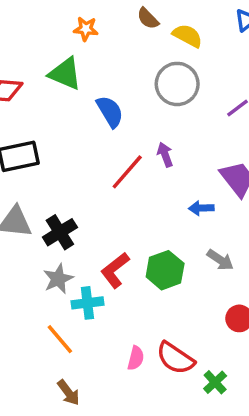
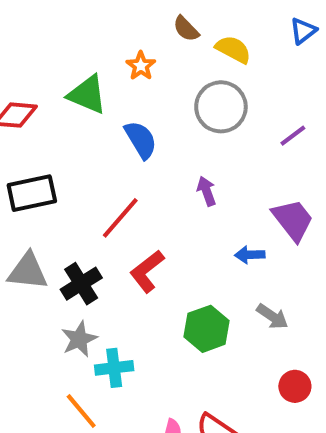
orange star: (86, 29) -> (141, 66), moved, turned 30
red line: (127, 172) -> (120, 218), moved
red L-shape: (115, 270) -> (147, 271), moved

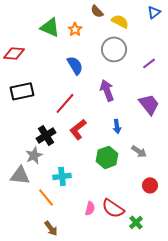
green triangle: (87, 95) -> (50, 27), moved
purple arrow: (207, 191) -> (107, 90), size x1.5
blue arrow: (250, 255) -> (117, 126), moved, turned -96
gray triangle: (28, 271) -> (20, 175), moved
gray star: (79, 339) -> (34, 155), moved

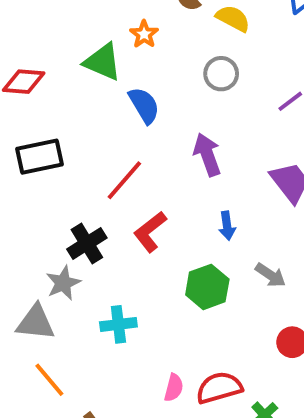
green triangle: (50, 27) -> (103, 62), moved
gray circle: (114, 49) -> (221, 74), size x0.7
orange line: (46, 197) -> (49, 380), moved
red semicircle: (113, 208) -> (219, 388), turned 130

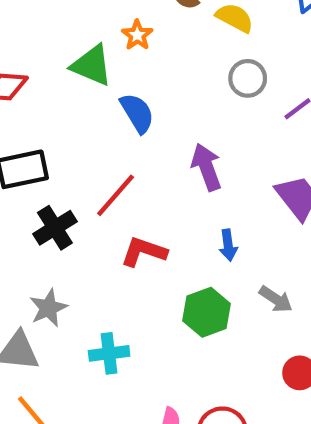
gray circle: (221, 74) -> (248, 78), moved
red L-shape: (150, 232) -> (144, 252), turned 57
black cross: (87, 243) -> (55, 228), moved

